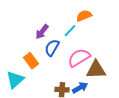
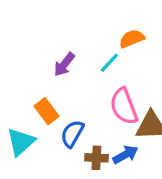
blue semicircle: (52, 48) -> (72, 134), moved
pink semicircle: (79, 58) -> (124, 106), turned -80

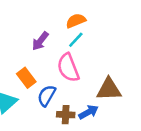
orange semicircle: (132, 39) -> (76, 21), moved
pink semicircle: (124, 106) -> (68, 68), moved

